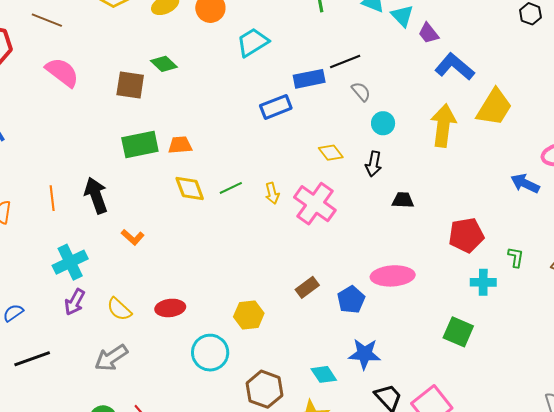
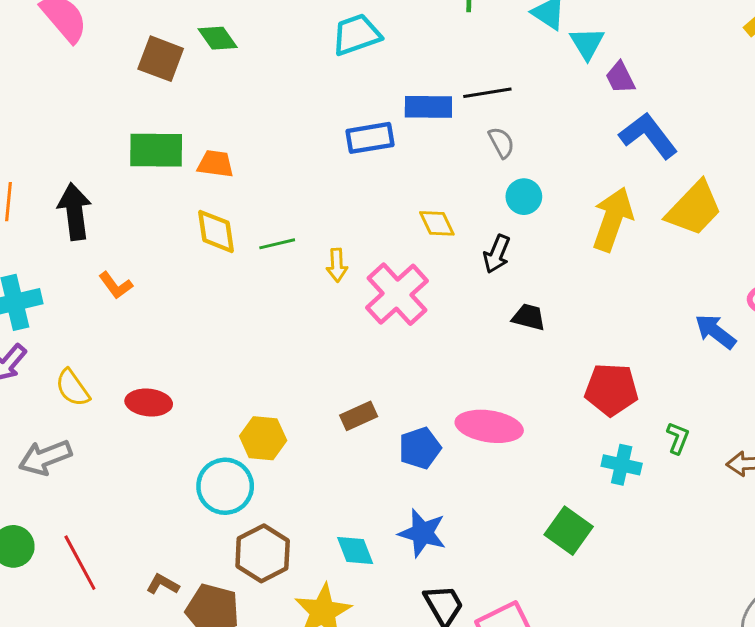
cyan circle: (210, 353) -> (225, 486), moved

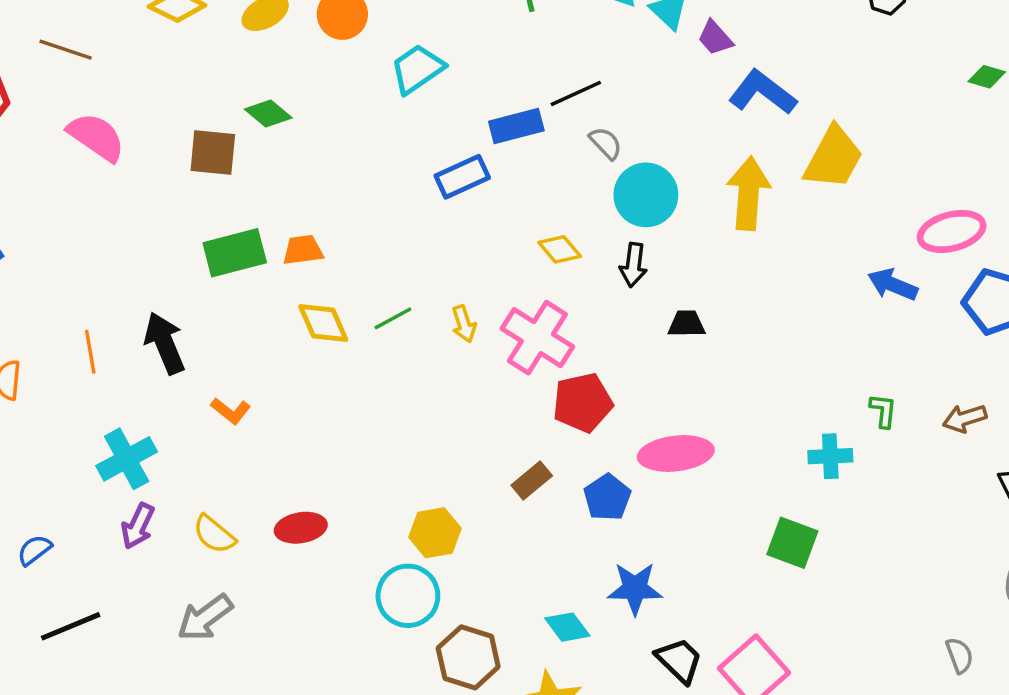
cyan circle: (524, 197) -> (646, 195), size x1.6
red pentagon: (611, 390) -> (583, 403), moved

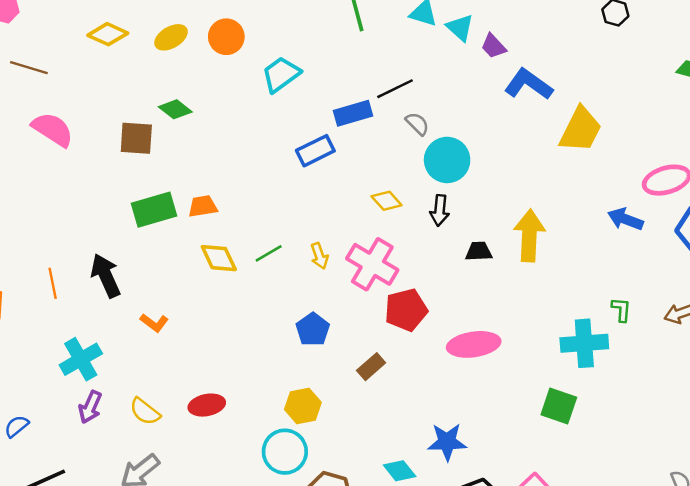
yellow arrow: (748, 193) -> (529, 235), moved
cyan cross: (830, 456) -> (584, 343), size x1.5
blue pentagon: (607, 497) -> (313, 329), moved

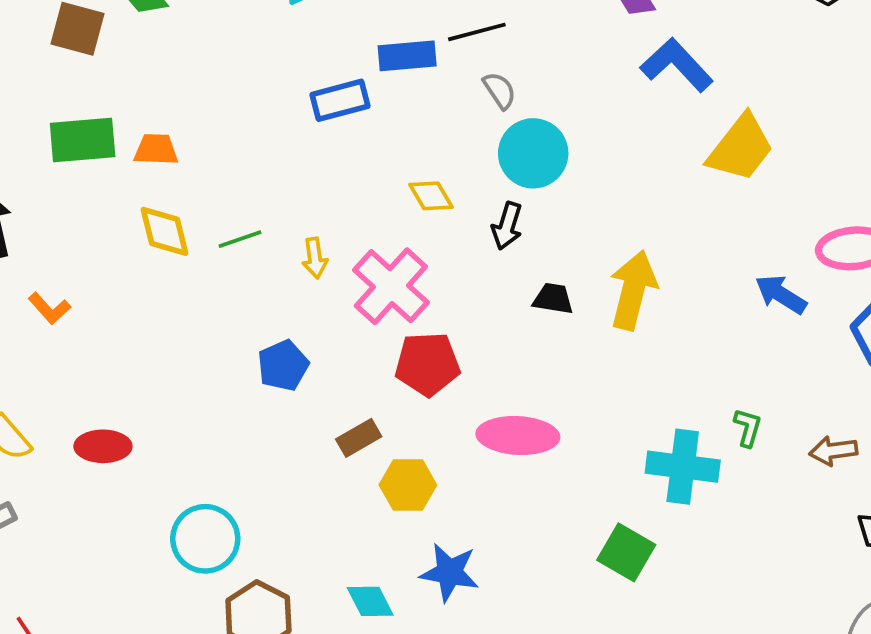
yellow hexagon: (303, 406) -> (408, 485), moved

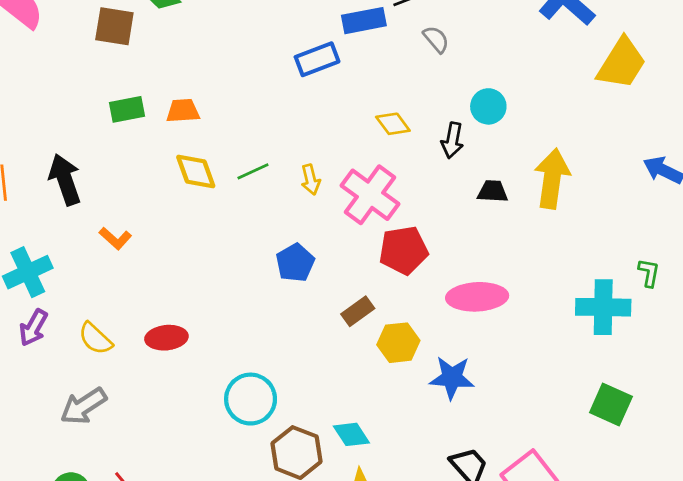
green rectangle: (83, 140) -> (127, 109), size x0.7
cyan circle: (533, 153) -> (488, 106), moved, size x0.7
green square: (626, 552) -> (611, 404), moved
blue star: (449, 572) -> (452, 378), moved
cyan diamond: (370, 601) -> (351, 434), moved

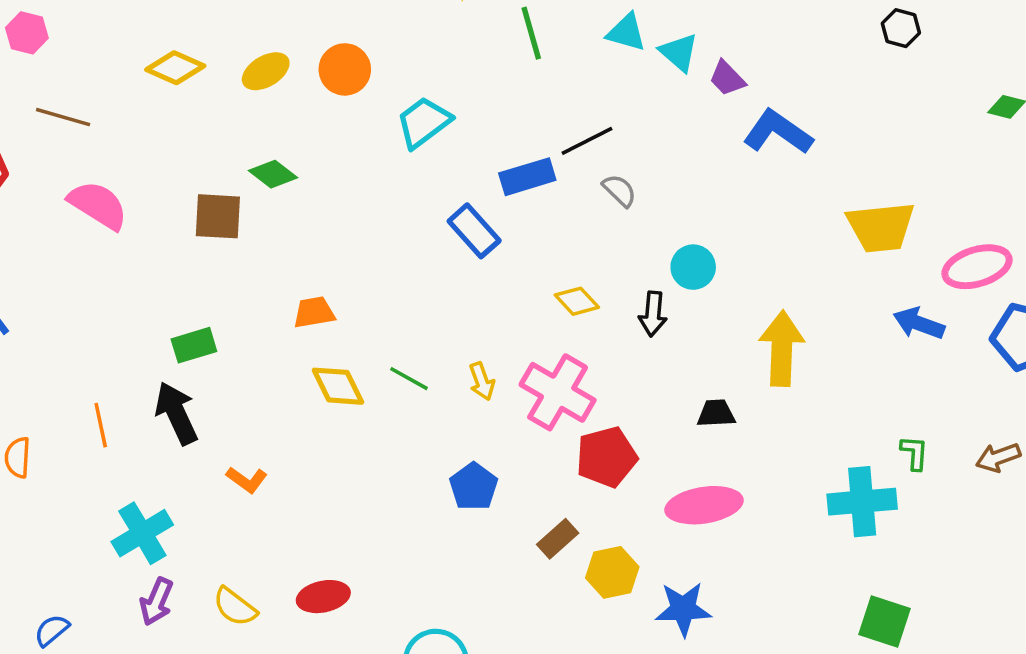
blue rectangle: (317, 59) -> (474, 231), turned 75
yellow trapezoid: (622, 63) -> (881, 227), moved, turned 58
green rectangle: (127, 109) -> (194, 345), moved
green line: (253, 171) -> (409, 379), turned 60
black trapezoid: (493, 191) -> (716, 413), moved

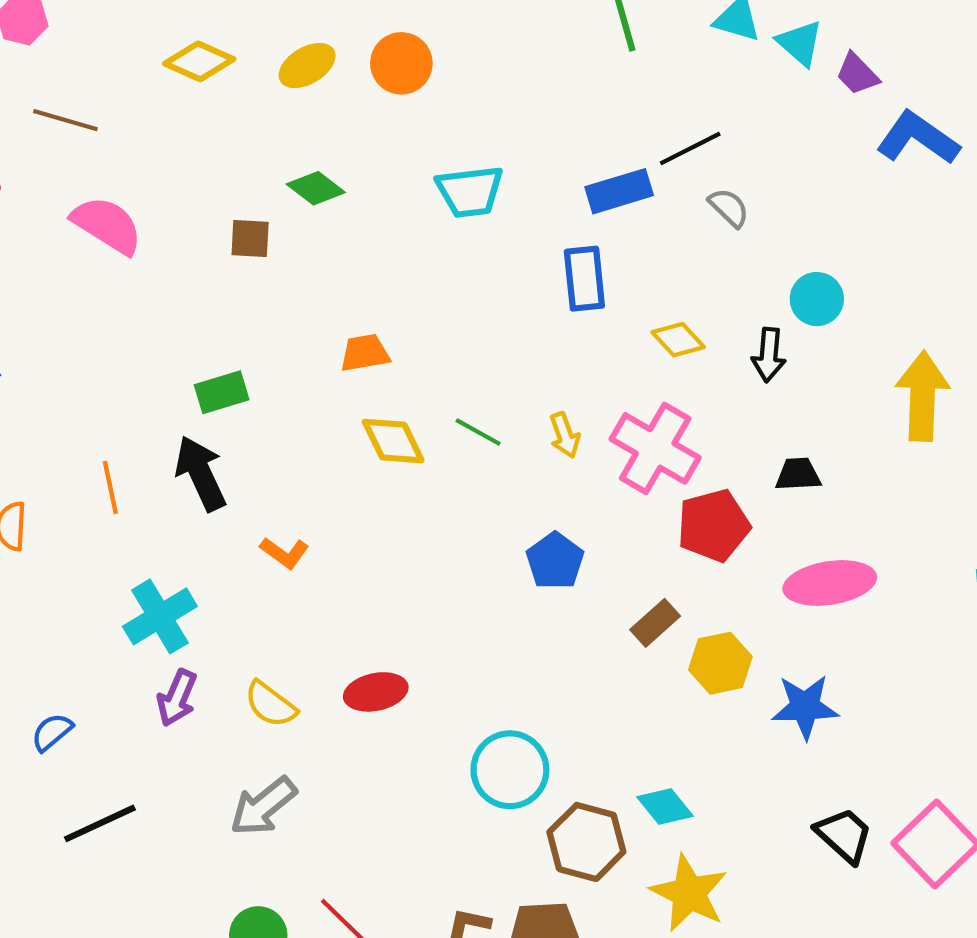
cyan trapezoid: (424, 122) -> (470, 191), moved, turned -150
brown square: (218, 216) -> (250, 238), size x0.7
blue rectangle: (474, 231) -> (584, 279), moved, turned 36
black trapezoid: (716, 413) -> (798, 474), moved

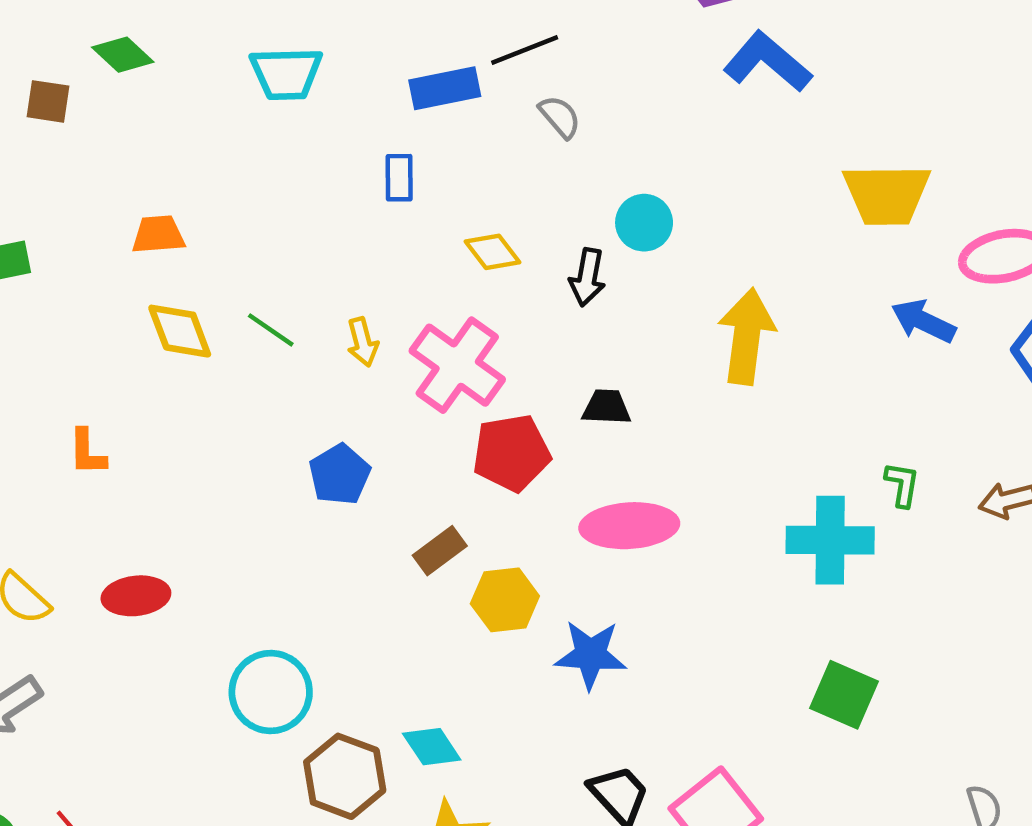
blue rectangle: (584, 279) -> (399, 178), size x0.7
orange L-shape: (285, 553) -> (87, 452), moved, turned 48

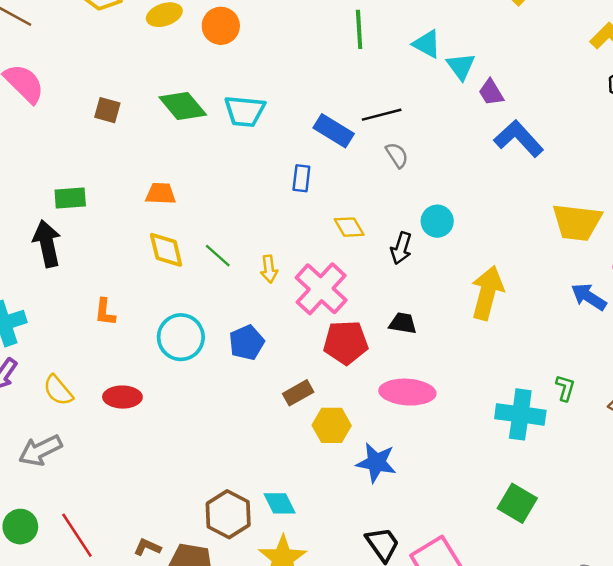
green diamond: (123, 55) -> (183, 106), moved, size x1.4
blue rectangle: (445, 88) -> (334, 131), turned 36
cyan circle: (271, 692) -> (181, 337), moved

